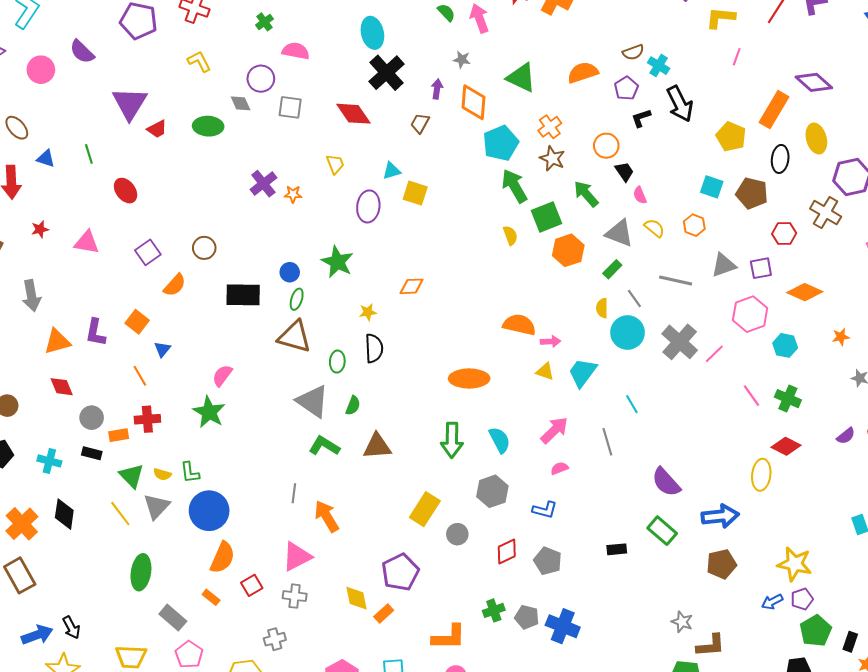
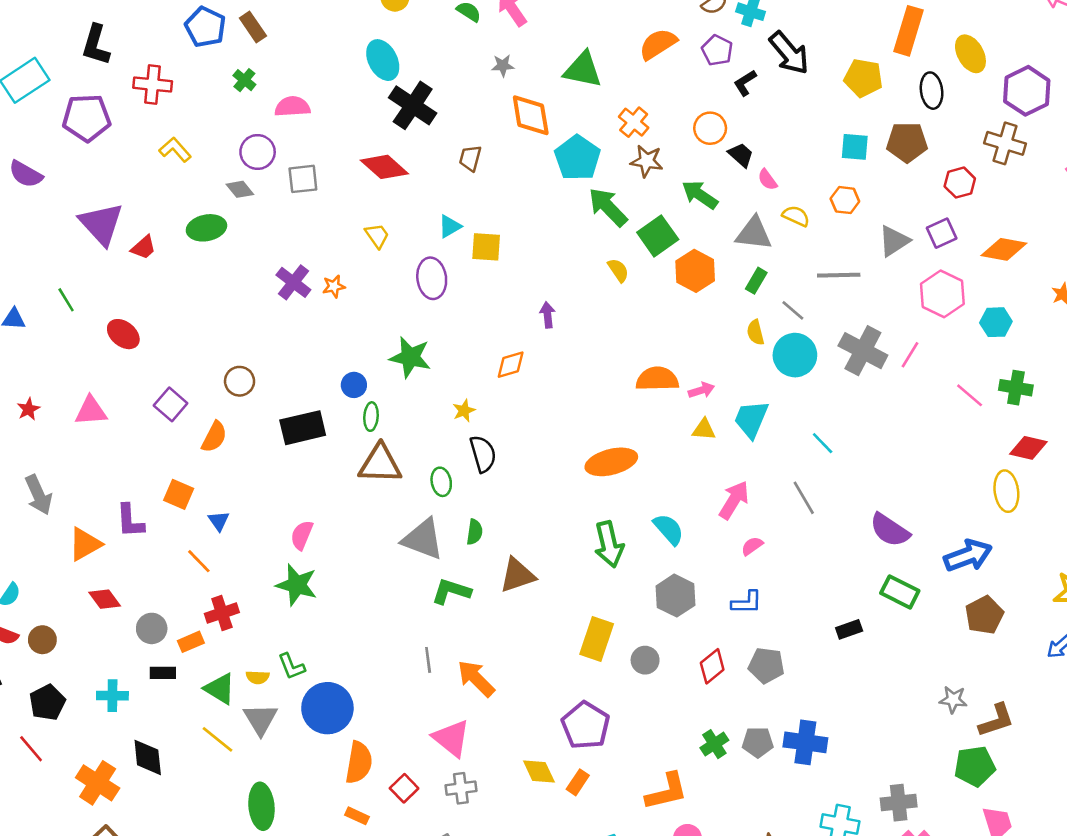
purple arrow: (437, 89) -> (548, 315), moved
pink triangle: (297, 557) -> (451, 738), turned -40

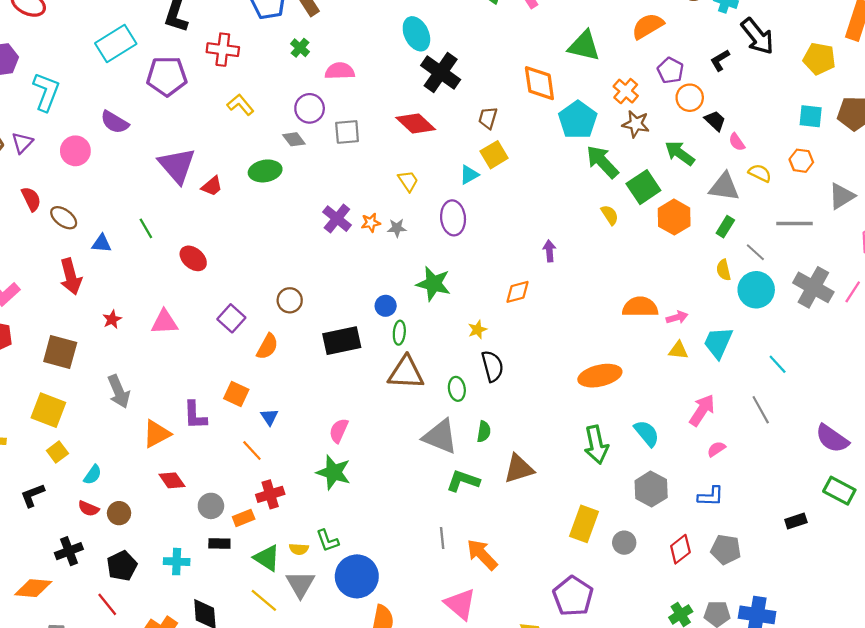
purple pentagon: (717, 50) -> (670, 70), moved
gray star: (503, 66) -> (397, 228), moved
yellow square: (486, 247) -> (494, 155), moved, turned -36

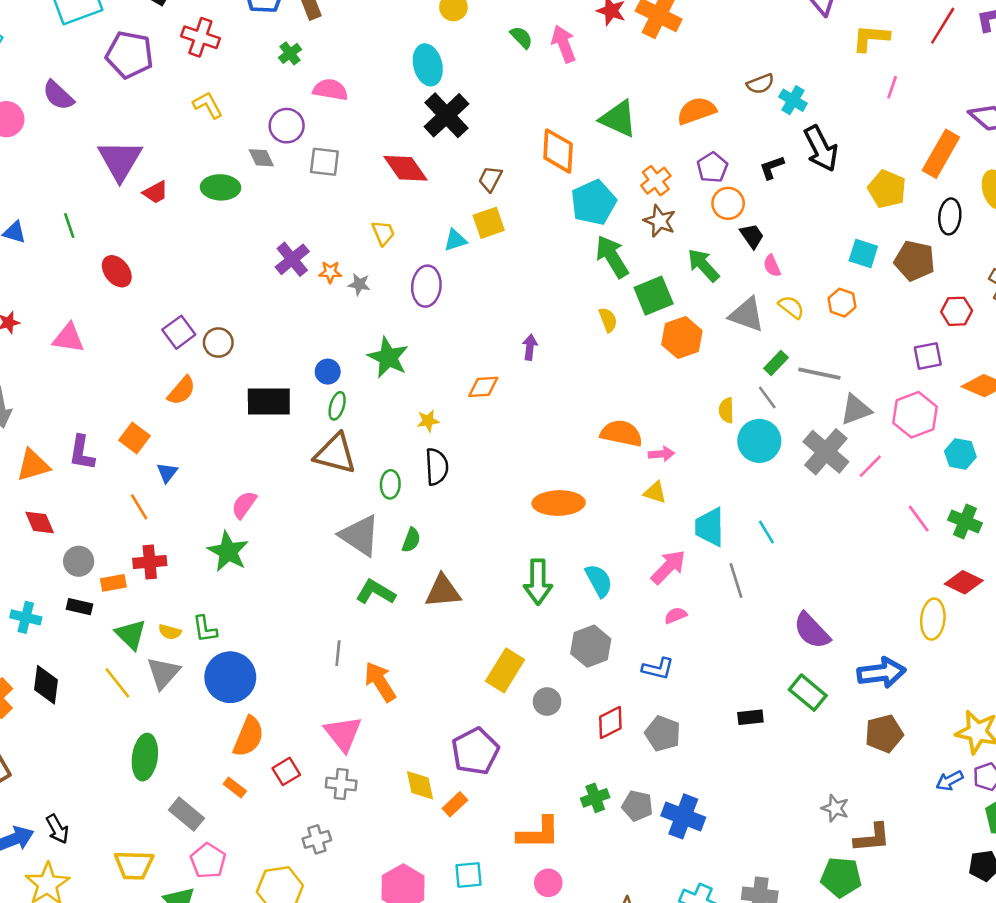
gray triangle: (842, 196) -> (856, 410), moved
green rectangle: (725, 227) -> (776, 363), moved
purple square: (231, 318) -> (179, 332), moved
cyan trapezoid: (718, 343) -> (710, 527), moved, turned -36

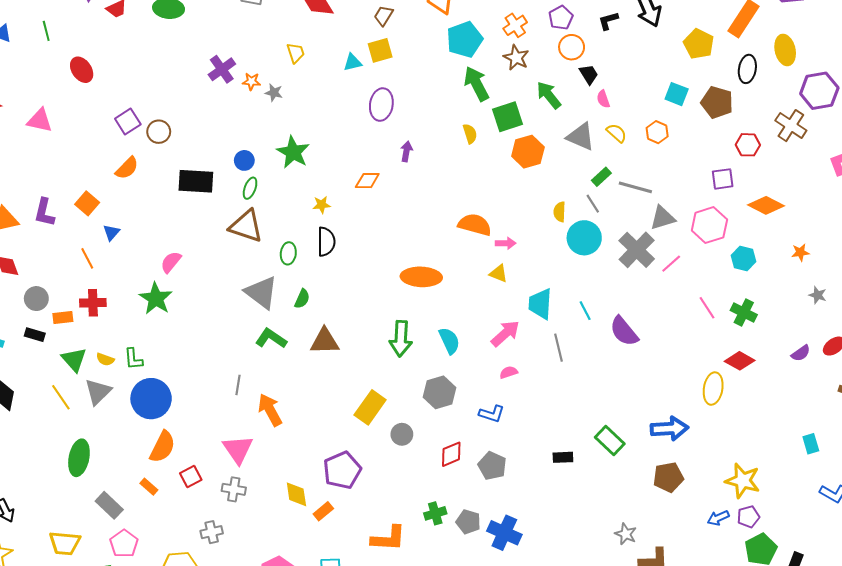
purple ellipse: (426, 286) -> (381, 105), moved
purple semicircle: (812, 631) -> (624, 331), moved

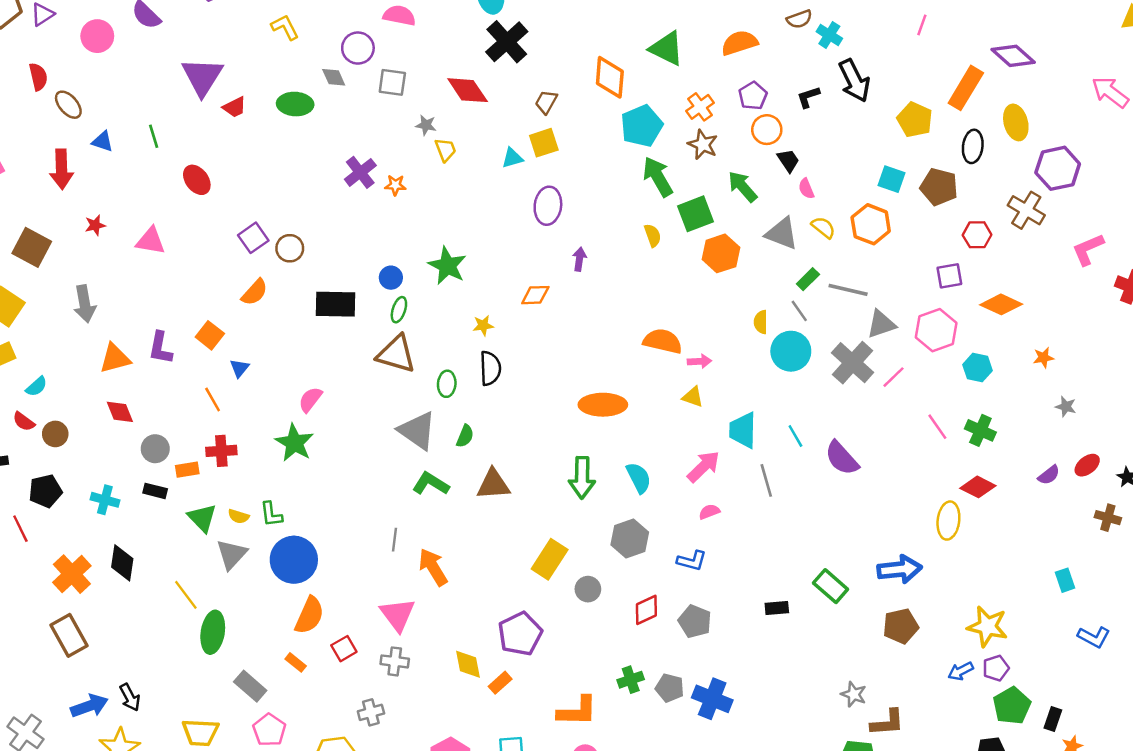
gray star: (274, 93) -> (426, 125), moved
orange hexagon: (657, 132) -> (871, 224), size x1.5
yellow line: (61, 397) -> (186, 595), moved

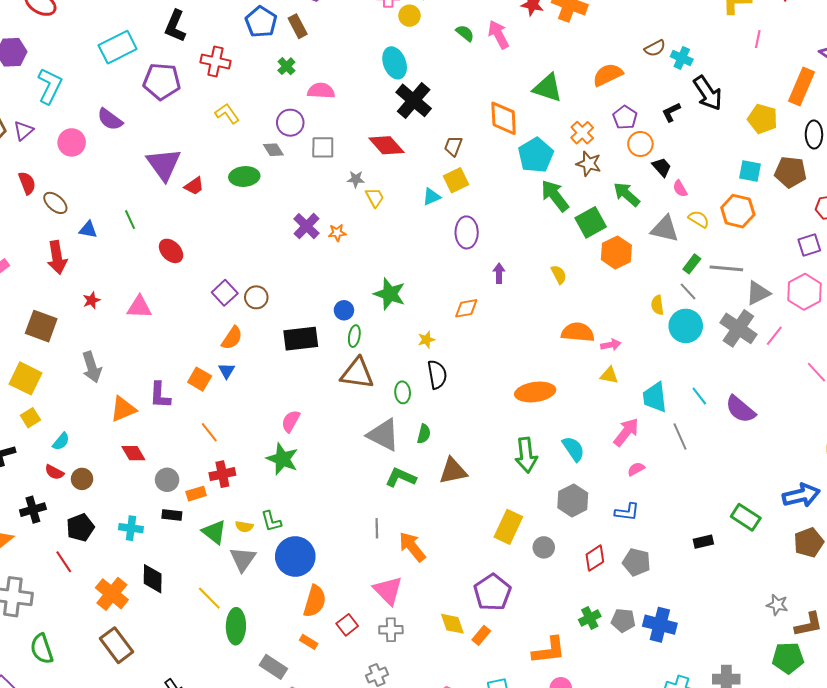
yellow semicircle: (653, 235) -> (559, 274), moved
blue triangle: (239, 368) -> (226, 371), moved

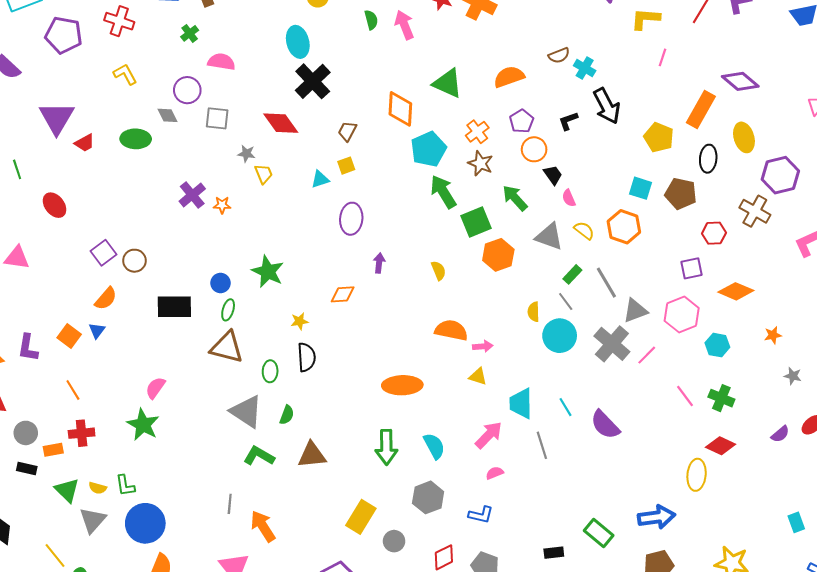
green semicircle: (465, 33) -> (371, 20), turned 30
yellow square: (456, 180) -> (346, 166), size x0.7
gray line: (726, 268) -> (606, 283), turned 48

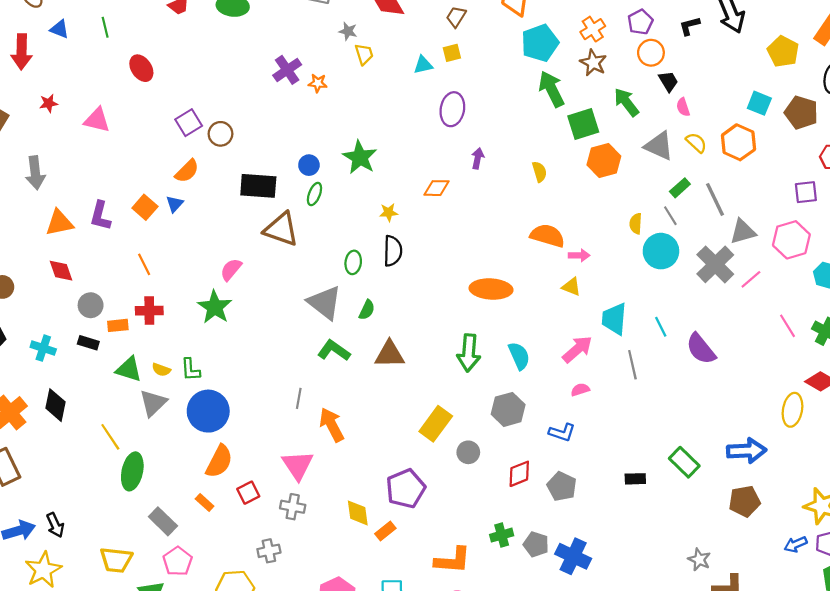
brown triangle: (227, 347) -> (281, 229), moved
green triangle: (67, 490) -> (129, 369), turned -32

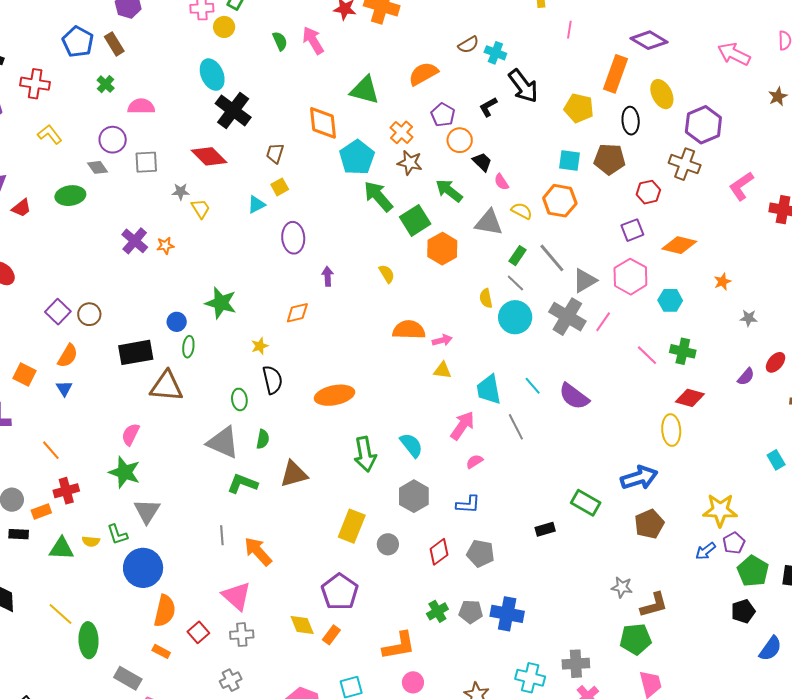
orange square: (145, 207) -> (24, 375), moved
orange ellipse: (491, 289) -> (334, 395), moved
gray triangle: (153, 403) -> (147, 511), moved

